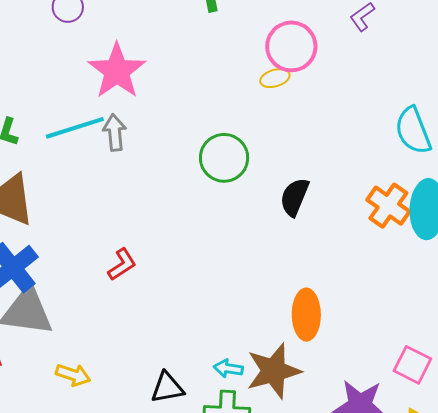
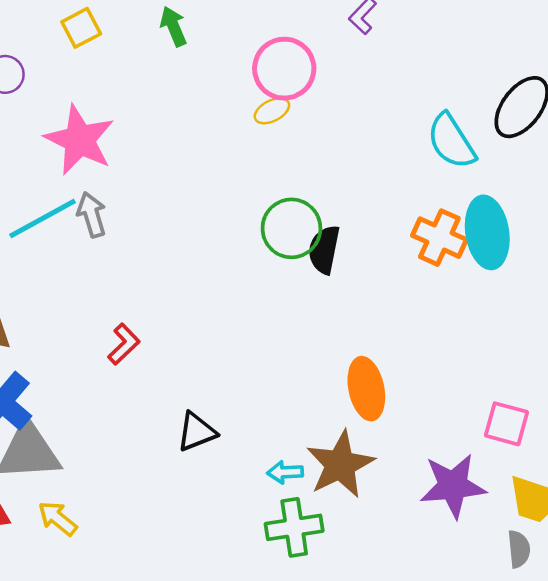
green circle: (224, 158) -> (291, 228), moved
red L-shape: (122, 264) -> (124, 344), moved
yellow arrow: (73, 375) -> (58, 518), moved, turned -148
black triangle: (167, 388) -> (197, 432), moved

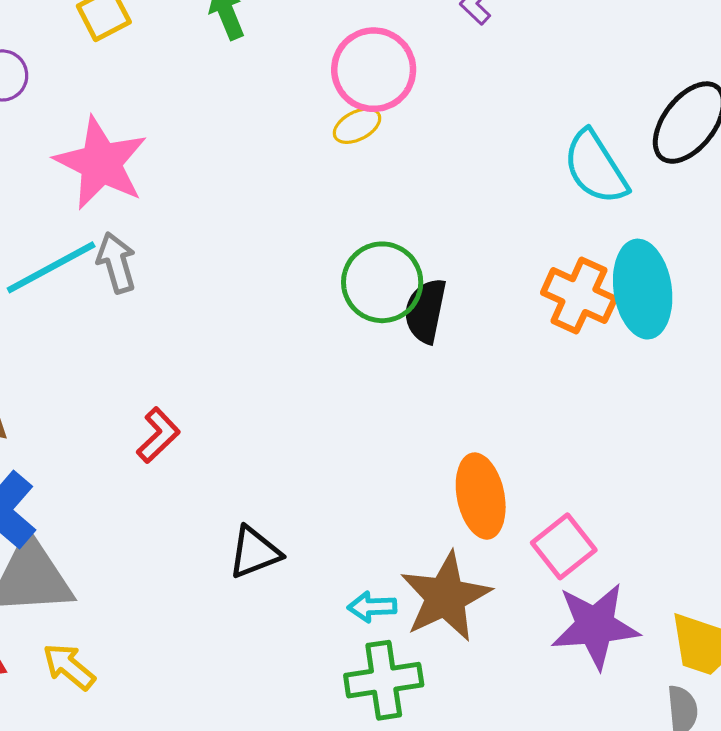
pink square: (506, 424) -> (564, 546), moved, turned 36

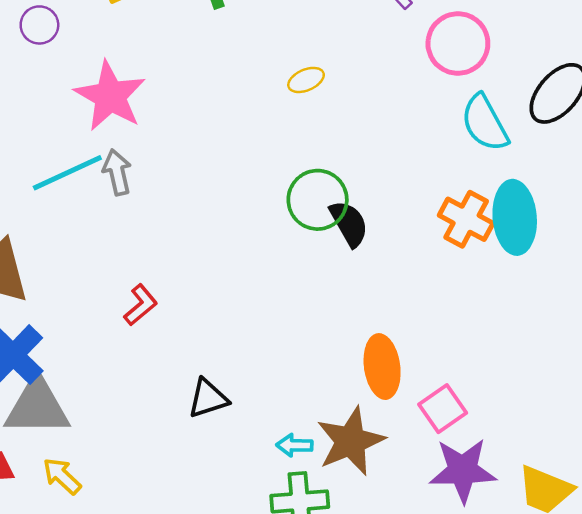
pink circle: (374, 70) -> (458, 44), moved
black semicircle: (425, 311) -> (349, 223), turned 135

